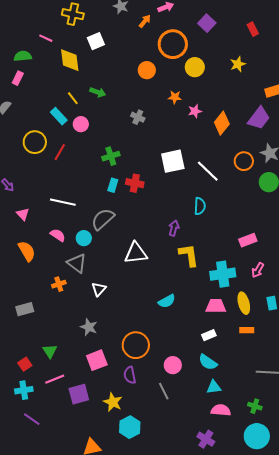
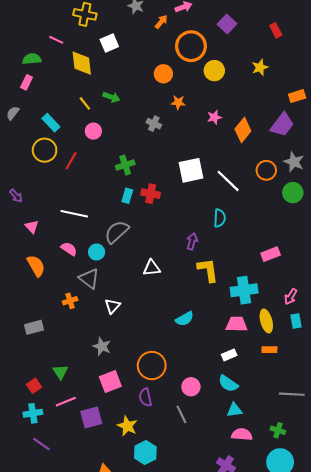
orange star: (175, 97) -> (178, 102), moved
cyan rectangle: (59, 116) -> (51, 123), moved
white triangle: (136, 253) -> (152, 268), size x0.7
pink arrow: (258, 270) -> (291, 297), moved

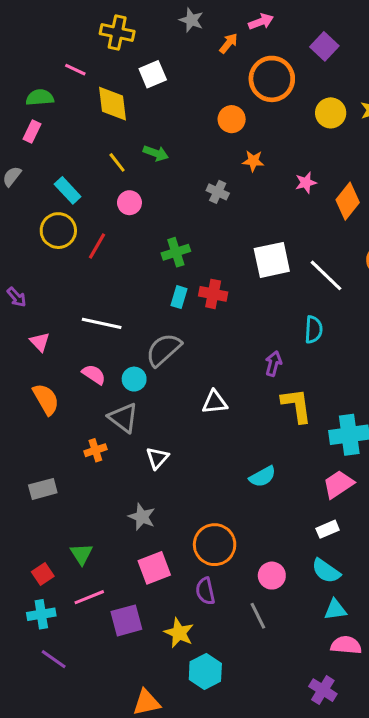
yellow circle: (214, 71) -> (331, 113), moved
pink trapezoid: (237, 324) -> (338, 484), turned -35

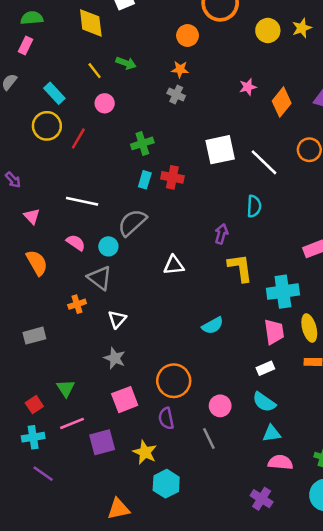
orange star: (253, 161) -> (180, 69), moved
white triangle: (157, 458) -> (117, 319), moved
pink trapezoid: (338, 484) -> (274, 332), turned 116

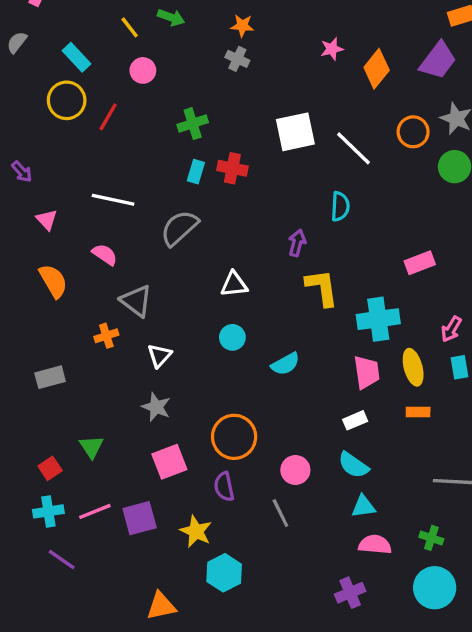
cyan circle: (108, 246) -> (232, 337), moved
pink line: (72, 423) -> (95, 511), moved
purple cross: (262, 499) -> (350, 593), turned 35

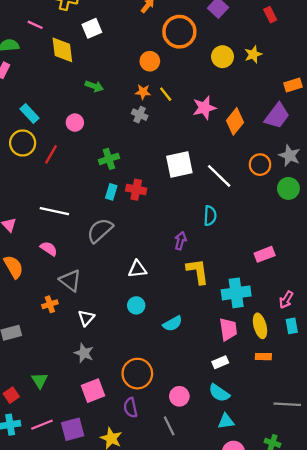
yellow line: (130, 27) -> (166, 94), moved
pink star: (332, 49) -> (204, 108), size x1.5

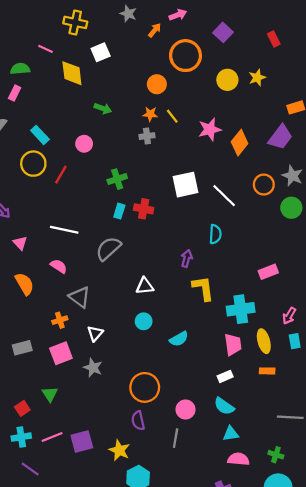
gray cross: (140, 115) -> (147, 136), turned -32
pink square: (93, 391) -> (61, 353), moved
gray line: (169, 426) -> (176, 438), turned 36

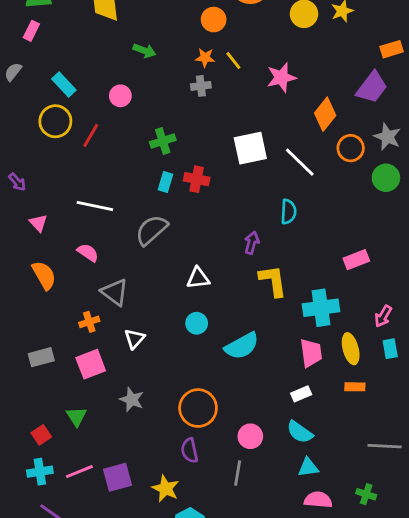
orange diamond: (240, 143) -> (325, 114), moved
cyan semicircle: (179, 339) -> (242, 346), size x1.4
gray star: (93, 368) -> (132, 400), moved

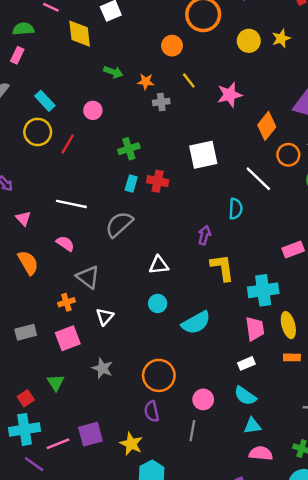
orange star: (205, 58) -> (146, 82), moved
white line: (300, 162) -> (258, 179), moved
cyan cross: (40, 472) -> (24, 429), size x1.4
pink line: (79, 472) -> (58, 444), moved

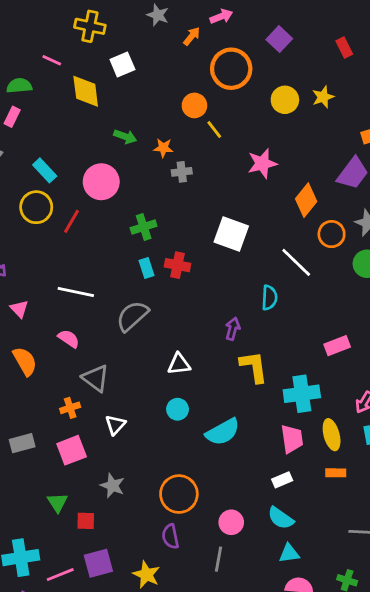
yellow line: (189, 80) -> (214, 129), moved
pink circle: (93, 110) -> (101, 182), size x1.6
white square: (203, 155) -> (231, 234), turned 32
cyan rectangle: (131, 184) -> (146, 268), turned -35
red square: (26, 398) -> (86, 521), moved, turned 35

